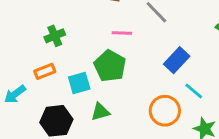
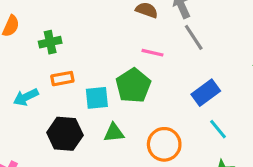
green cross: (55, 36) -> (50, 42), moved
orange circle: (165, 111) -> (164, 144), moved

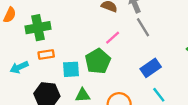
green cross: (50, 42) -> (38, 28), size x1.5
pink line: (153, 53) -> (113, 38), turned -56

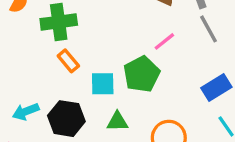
orange rectangle: (46, 54) -> (68, 61), turned 56
cyan arrow: (19, 67) -> (26, 112), moved

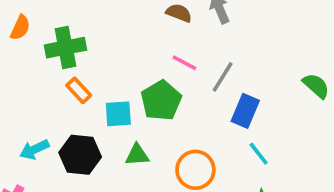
gray line: (208, 29) -> (223, 77), moved, turned 64
pink line: (164, 41) -> (184, 63), turned 70
blue rectangle: (216, 88) -> (245, 111), turned -32

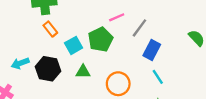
pink line: (184, 63) -> (117, 17), turned -56
cyan square: (118, 114) -> (74, 45), turned -30

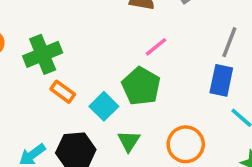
gray line: (139, 28) -> (229, 42), moved
green triangle: (83, 72) -> (129, 141), turned -42

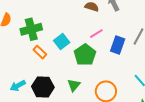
blue rectangle: (221, 80) -> (118, 45), moved
cyan square: (104, 106) -> (62, 41), moved

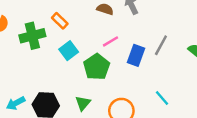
orange rectangle: (40, 52) -> (60, 21), moved

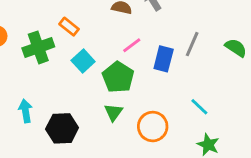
cyan arrow: (16, 103) -> (25, 111), moved, turned 114
green triangle: (83, 103) -> (114, 112), moved

